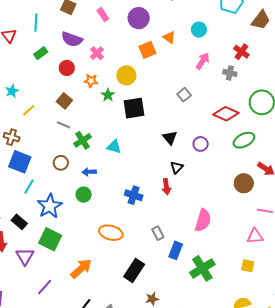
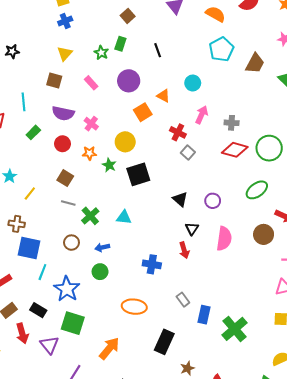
red cross: (241, 52) -> (178, 132), moved
red diamond: (226, 114) -> (235, 150), moved
pink semicircle: (203, 220) -> (224, 239), moved

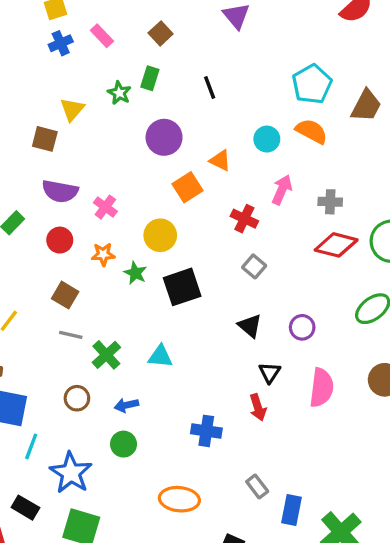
orange semicircle: (215, 14) -> (312, 131), moved
yellow triangle: (65, 54) -> (72, 109), moved
pink rectangle: (91, 83) -> (102, 36), moved
gray square: (188, 153) -> (254, 266), moved

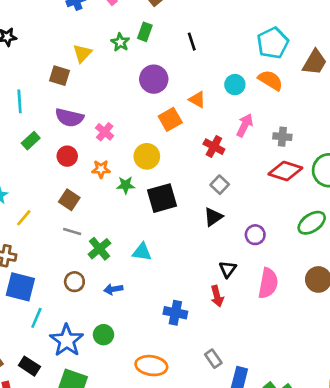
green star: (135, 273) -> (126, 185), turned -30
black triangle: (250, 326) -> (213, 217), moved, turned 42
green circle: (124, 444) -> (103, 335), moved

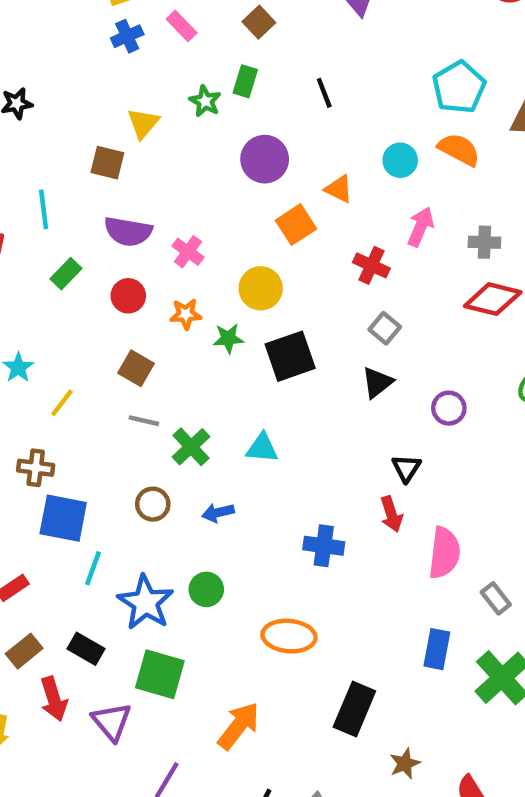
pink semicircle: (268, 283) -> (444, 553), moved
gray rectangle: (213, 359) -> (496, 598), moved

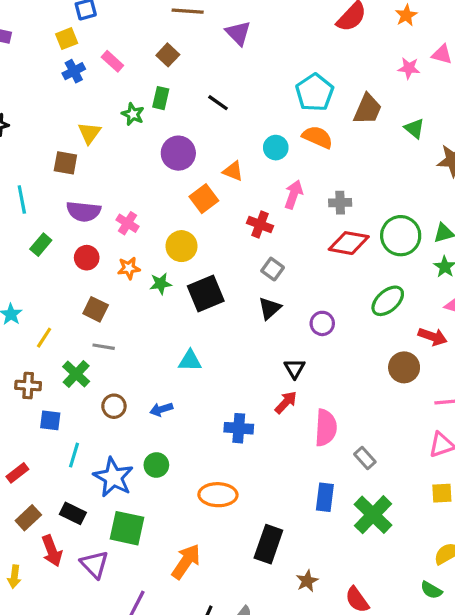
black line: (324, 93) -> (218, 103), turned -30
green cross: (191, 447) -> (76, 374), moved
red arrow: (391, 514) -> (286, 402), turned -115
blue square: (63, 518) -> (50, 420), size x0.6

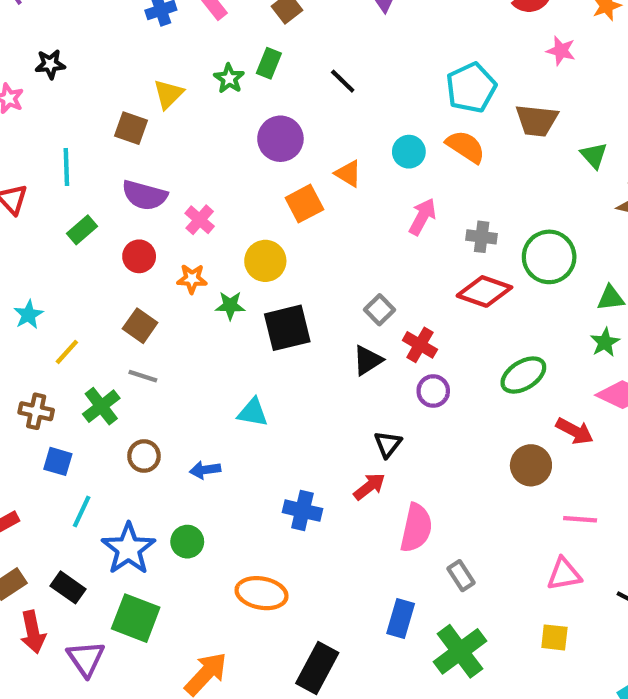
pink star: (409, 68) -> (561, 51), moved
brown trapezoid: (368, 109) -> (537, 120), turned 64
red cross: (260, 224) -> (420, 345), moved
green circle: (401, 236) -> (549, 257), moved

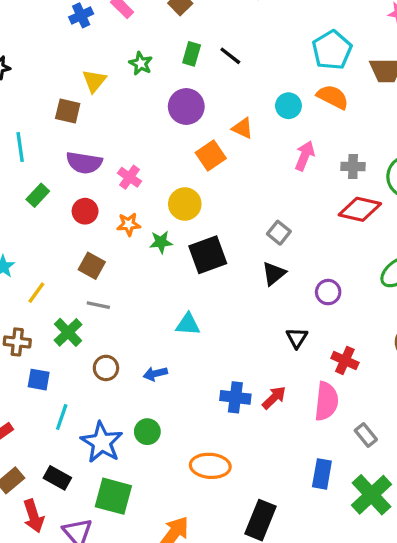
green rectangle: (269, 63) -> (192, 54), moved
red cross: (420, 345) -> (345, 360), moved
red arrow: (369, 487) -> (274, 398), moved

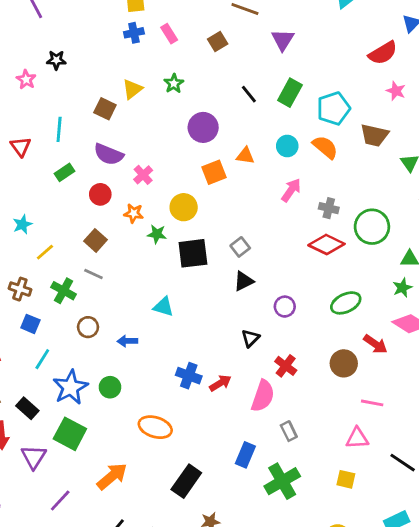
green rectangle: (192, 54) -> (290, 93), moved, size x1.4
orange triangle: (243, 128) -> (245, 156), turned -30
gray square: (279, 233) -> (240, 247), moved
green cross: (68, 332) -> (64, 291), turned -30

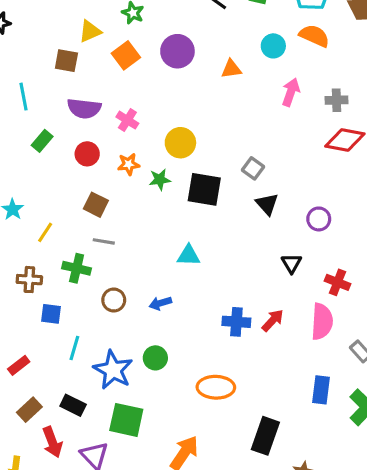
yellow triangle: (132, 89) -> (90, 31), turned 30
orange square: (214, 172) -> (126, 55), moved
black square: (193, 253) -> (204, 189), turned 32
black triangle: (244, 281) -> (267, 204), turned -30

